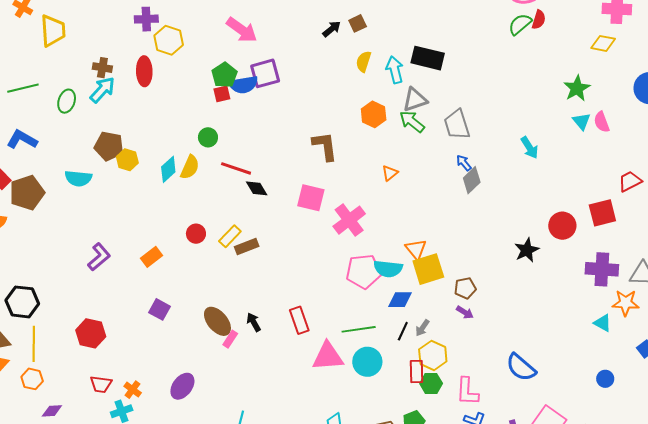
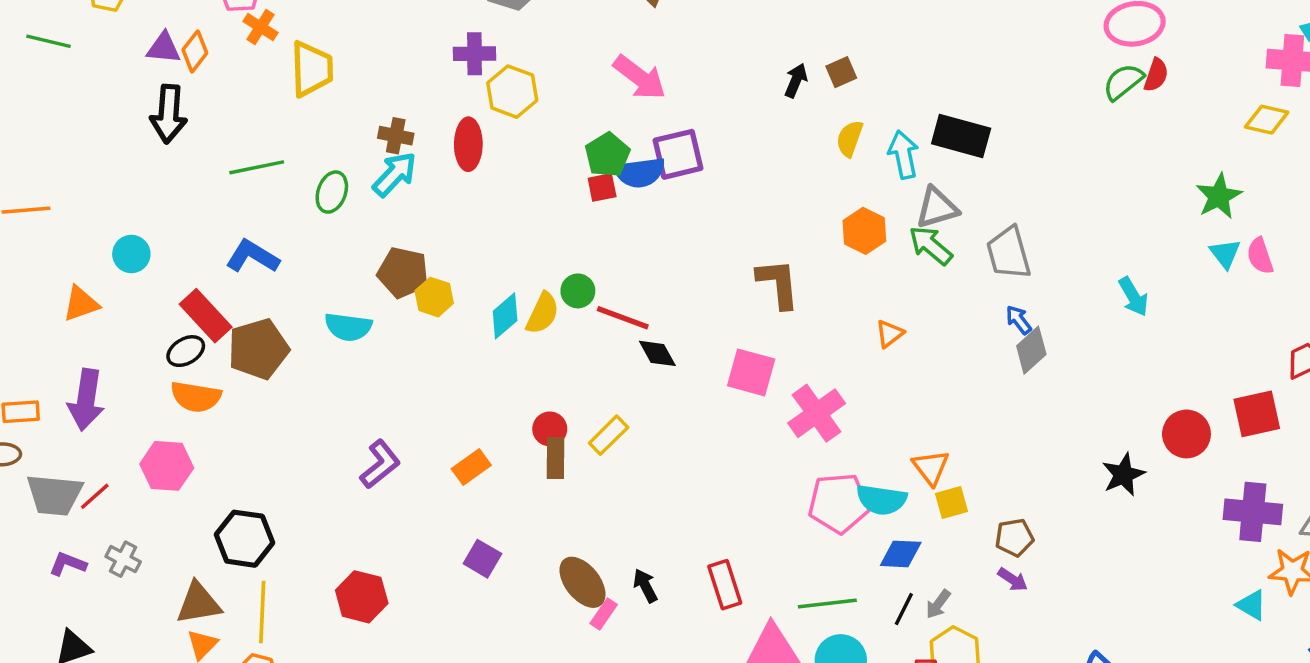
black arrow: (332, 29) -> (796, 80), turned -30
green circle: (208, 137) -> (578, 291), moved
brown rectangle: (247, 247) -> (555, 458), moved, turned -70
yellow square: (428, 269) -> (951, 502), size x0.6

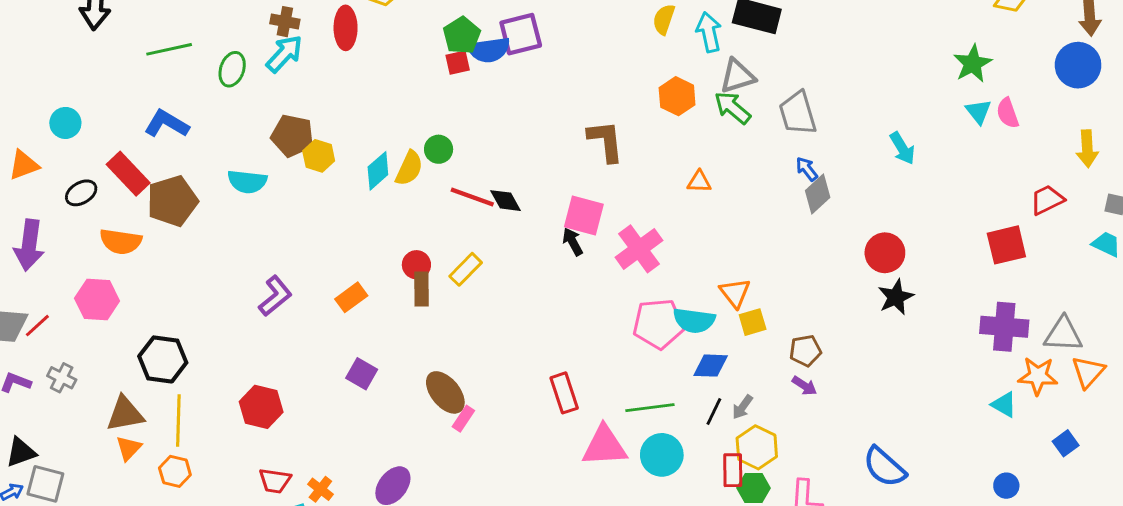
red line: (623, 318) -> (472, 197), moved
orange triangle: (890, 334) -> (699, 182), turned 40
black ellipse: (186, 351) -> (81, 193), moved
red circle: (1186, 434) -> (885, 253), moved
black arrow: (645, 586) -> (573, 242), moved

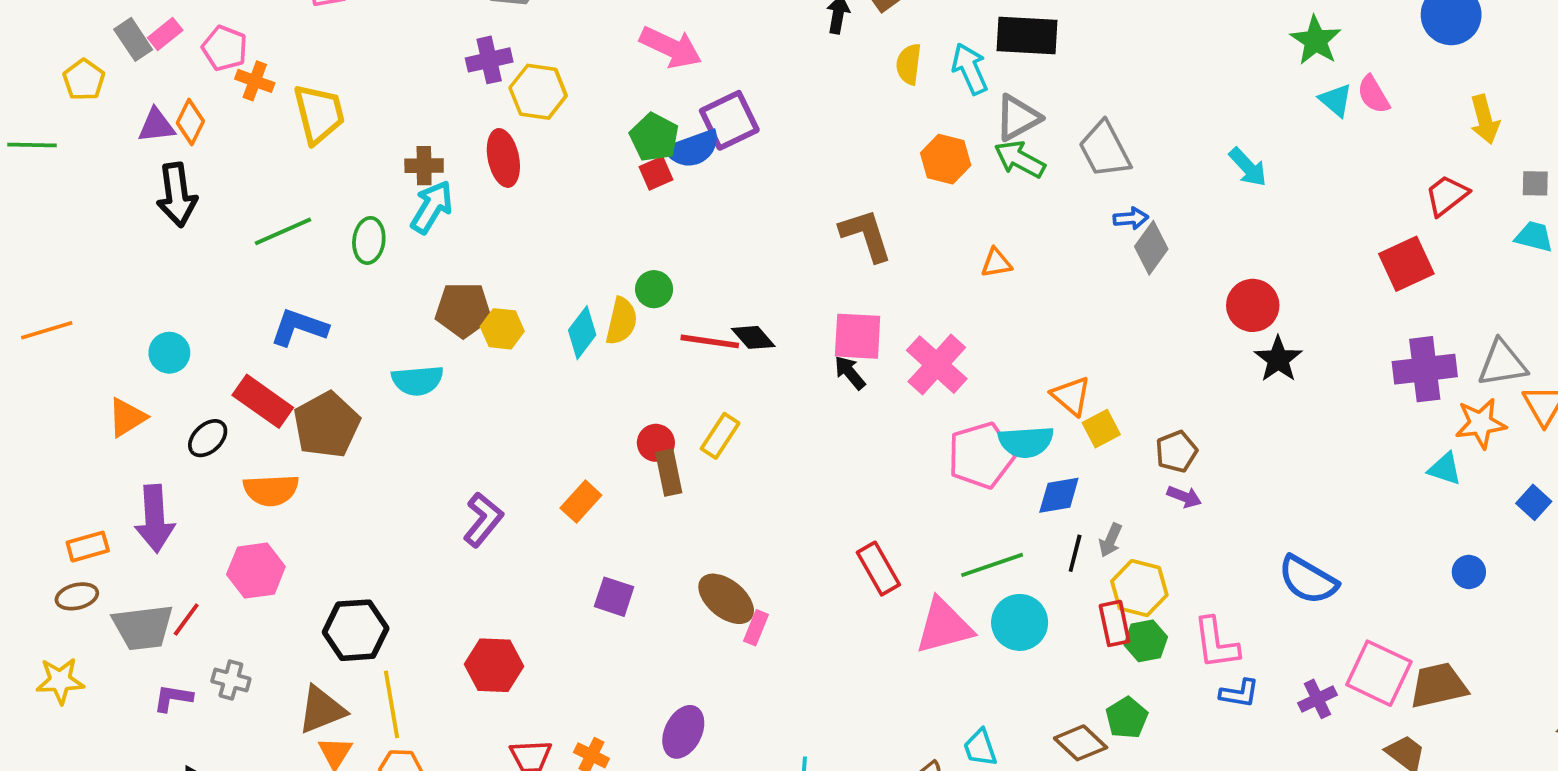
blue arrow: (807, 169) -> (1131, 218), turned 135

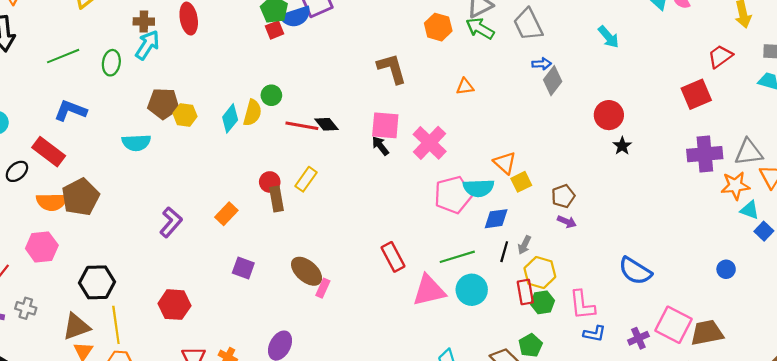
black star: (1278, 359) -> (622, 146), size x0.7
brown pentagon: (327, 425) -> (81, 197), moved
cyan triangle: (1445, 469) -> (750, 210), moved

